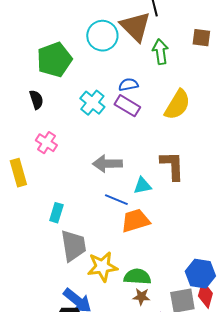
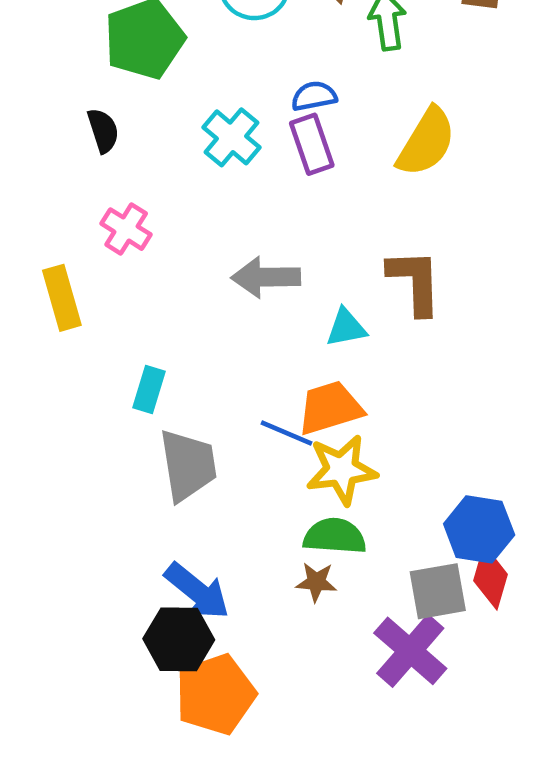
purple rectangle: (127, 106) -> (312, 144), turned 40
blue line: (116, 200) -> (287, 433), moved
yellow star: (102, 267) -> (342, 470), moved
brown star: (141, 297) -> (316, 582), moved

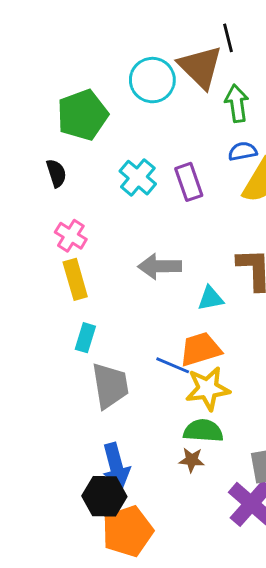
blue semicircle: (314, 96) -> (243, 151), moved
yellow rectangle: (62, 298) -> (75, 279), moved
blue arrow: (197, 591) -> (116, 466), turned 36

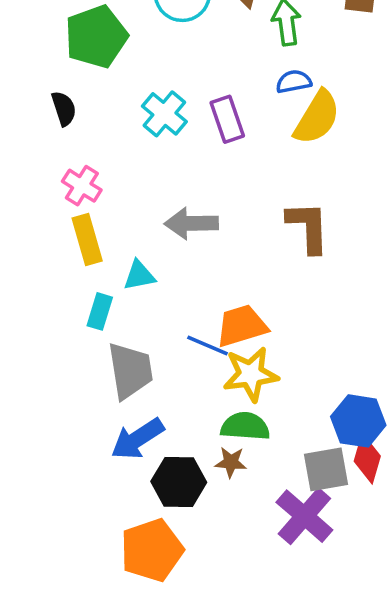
cyan triangle: (211, 298) -> (139, 275), moved
blue arrow: (116, 466) -> (137, 439), moved, turned 72
black hexagon: (104, 496) -> (179, 482), moved

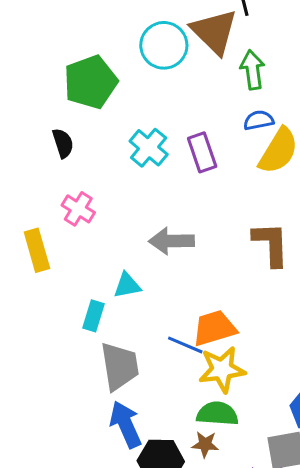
yellow rectangle: (87, 240) -> (37, 250), moved
blue arrow: (137, 439) -> (126, 424), turned 99

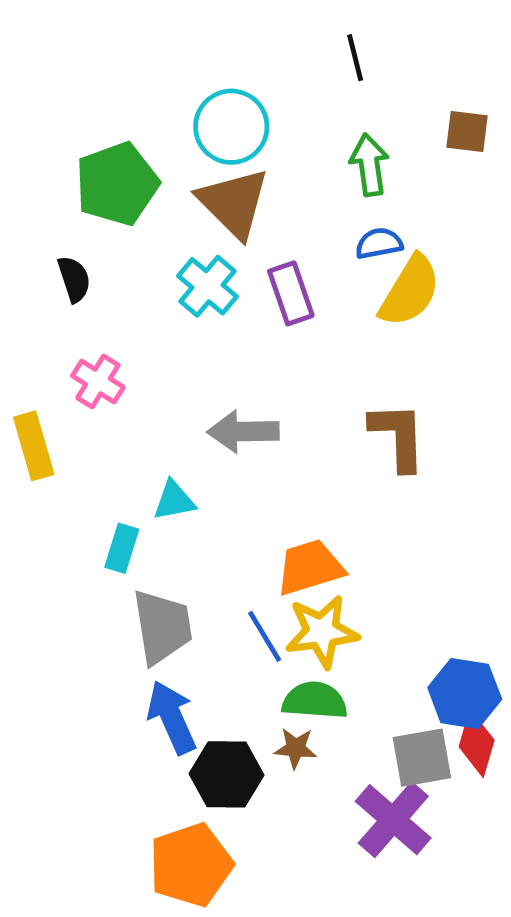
brown triangle: (214, 32) -> (234, 203), moved
blue line: (185, 345) -> (265, 636), moved, turned 36

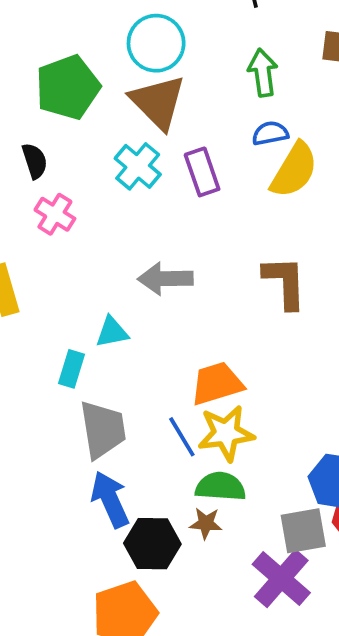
pink cross: (98, 381) -> (55, 214), moved

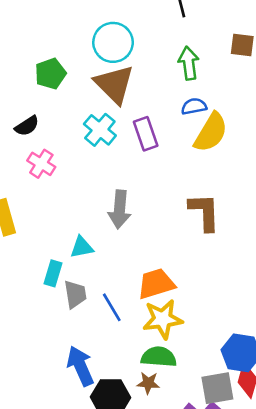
green pentagon: (68, 87) -> (50, 74), size x0.7
black semicircle: (35, 161) -> (27, 126), turned 75
gray arrow: (165, 279) -> (120, 209), turned -84
gray trapezoid: (103, 430) -> (75, 294), moved, size x0.7
blue line: (182, 437) -> (112, 307), moved

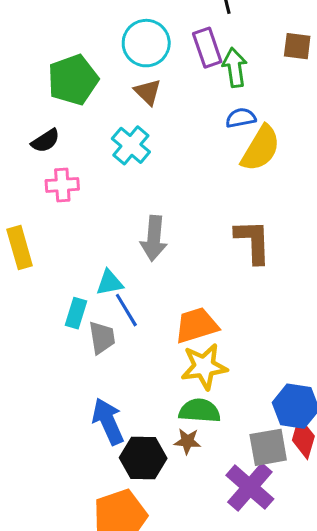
green pentagon: (50, 74) -> (73, 80), size x1.4
brown triangle: (114, 84) -> (148, 92), size x0.6
purple rectangle: (146, 134) -> (207, 48), moved
pink cross: (41, 164) -> (62, 185), turned -36
blue line: (112, 307) -> (126, 310), moved

